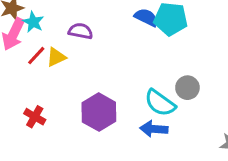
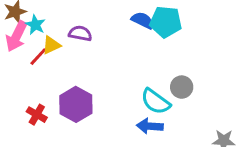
yellow triangle: (56, 57) -> (51, 45), moved
purple hexagon: (99, 112) -> (76, 104), moved

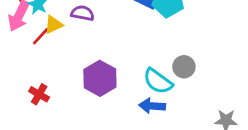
purple hexagon: (76, 104) -> (100, 78), moved

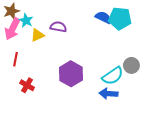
red line: (41, 36) -> (16, 59), moved, turned -32
cyan semicircle: (158, 81) -> (113, 76), turned -70

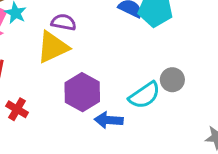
yellow triangle: (37, 35) -> (53, 47), moved, size x1.6
blue arrow: (108, 94) -> (109, 120), moved

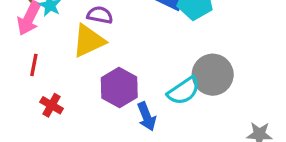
gray circle: (172, 80) -> (213, 75), size x1.6
blue arrow: (109, 120) -> (147, 117), turned -116

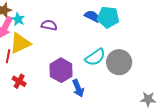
yellow triangle: (89, 41) -> (20, 43), moved
cyan semicircle: (184, 91) -> (95, 57), moved

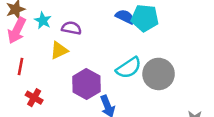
cyan star: (18, 19) -> (43, 21), moved
yellow triangle: (20, 43) -> (59, 50), moved, size x0.7

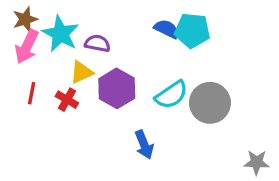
cyan star: (43, 21) -> (60, 34), size x1.6
purple hexagon: (86, 84) -> (117, 88), moved
red cross: (34, 98) -> (67, 100), moved

